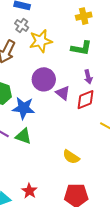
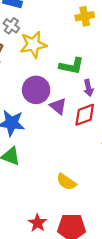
green L-shape: (81, 48) -> (72, 66), moved
red star: (29, 191) -> (37, 223), moved

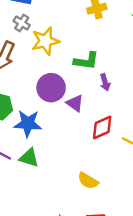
red diamond: (85, 115) -> (102, 127), moved

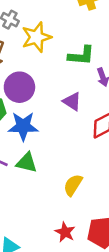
purple circle: (51, 88) -> (19, 87), moved
yellow semicircle: (88, 181) -> (73, 185), moved, turned 95

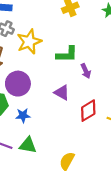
blue star: (23, 126) -> (23, 115), size x0.6

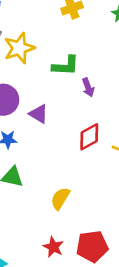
purple triangle: (62, 93) -> (39, 114), moved

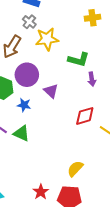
yellow semicircle: (60, 198) -> (75, 169), moved

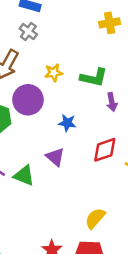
yellow star: (47, 39) -> (54, 73), moved, size x0.6
purple triangle: (51, 91) -> (55, 157), moved
blue star: (24, 105) -> (67, 123), moved

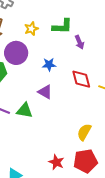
red diamond: (105, 150) -> (81, 79), turned -75

